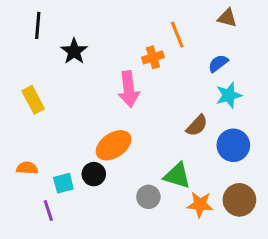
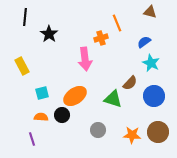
cyan star: (229, 95) -> (151, 63), turned -30
orange semicircle: (27, 168) -> (41, 117), moved
green triangle: (177, 176) -> (113, 99), moved
cyan square: (63, 183) -> (42, 93), moved

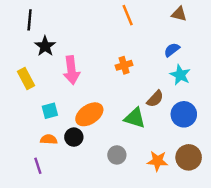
orange line: (117, 23) -> (128, 15), moved
black star: (49, 34) -> (45, 46), moved
orange cross: (101, 38) -> (124, 65), moved
pink arrow: (85, 59) -> (71, 70), moved

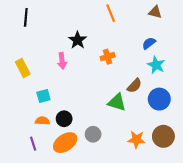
black star: (45, 46) -> (78, 40), moved
pink arrow: (71, 70) -> (62, 61), size x0.7
orange ellipse: (89, 114) -> (65, 143), moved
gray circle: (117, 155) -> (93, 134), moved

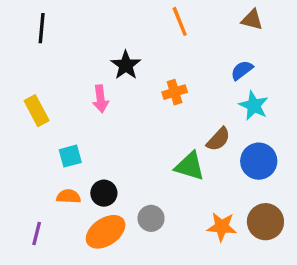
purple line: (33, 144) -> (37, 233), moved, turned 32

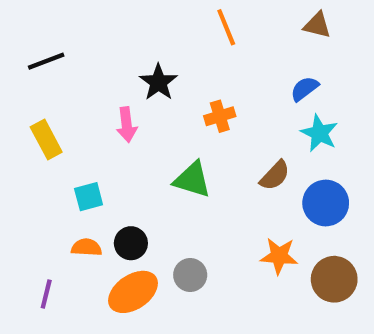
black line: (42, 28) -> (46, 61), moved, turned 64
green triangle: (190, 166) -> (192, 180), moved
orange star: (222, 227) -> (279, 256), moved

